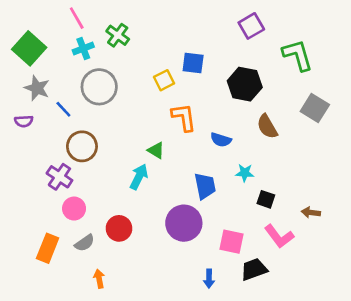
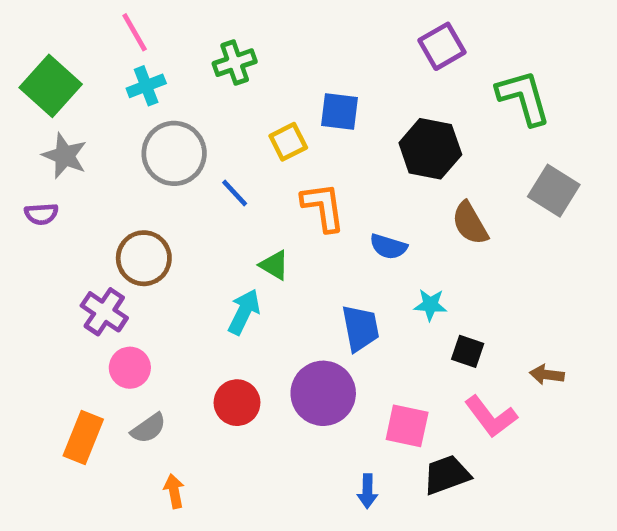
green cross: (118, 35) -> (235, 63), moved, turned 35
blue line: (63, 109) -> (235, 193), moved
red circle: (119, 228) -> (237, 403), moved

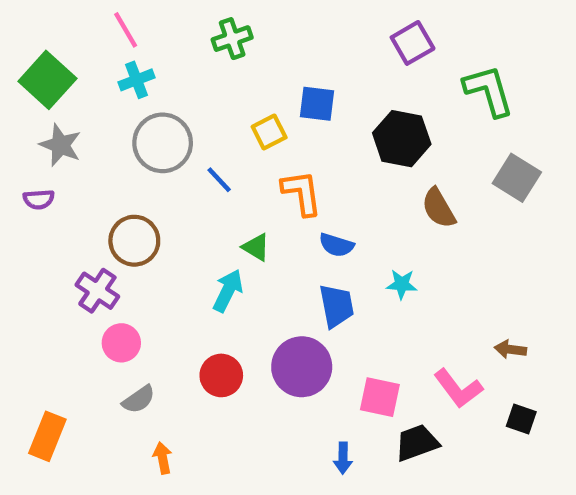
green cross: (235, 63) -> (232, 39), moved
blue semicircle: (388, 247) -> (336, 245), moved
black square: (468, 351) -> (521, 419), moved
orange rectangle: (83, 438) -> (47, 436), moved

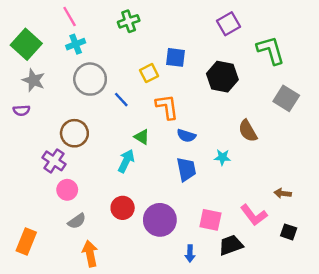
brown semicircle: (439, 208) -> (248, 131), moved
purple circle: (302, 367) -> (160, 220), moved
orange arrow: (163, 458) -> (90, 254), size x1.5

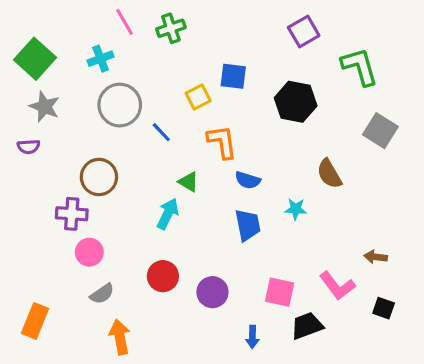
pink line: (70, 17) -> (125, 22), moved
purple cross: (54, 161) -> (72, 214), turned -30
purple circle: (160, 220) -> (212, 292), size x0.7

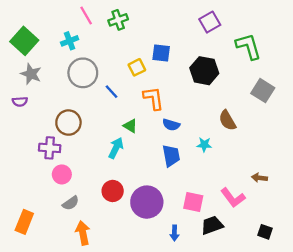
purple circle: (212, 292) -> (147, 202), size x1.5
black square: (384, 308) -> (265, 232), moved

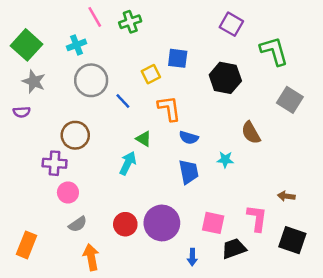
purple square: (210, 22) -> (231, 24), turned -30
red circle: (113, 191) -> (125, 224), moved
pink L-shape: (233, 198) -> (257, 218), turned -135
black square: (265, 232) -> (292, 240), moved, size x1.6

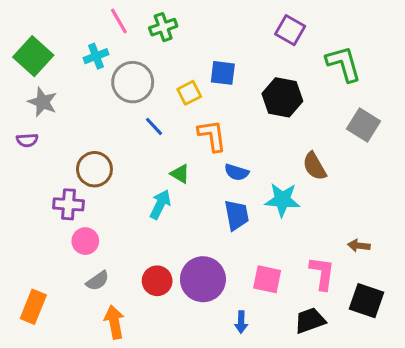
gray circle: (91, 80) -> (133, 82), moved
cyan star: (225, 160) -> (282, 200), size x1.6
black trapezoid: (234, 249) -> (310, 321), moved

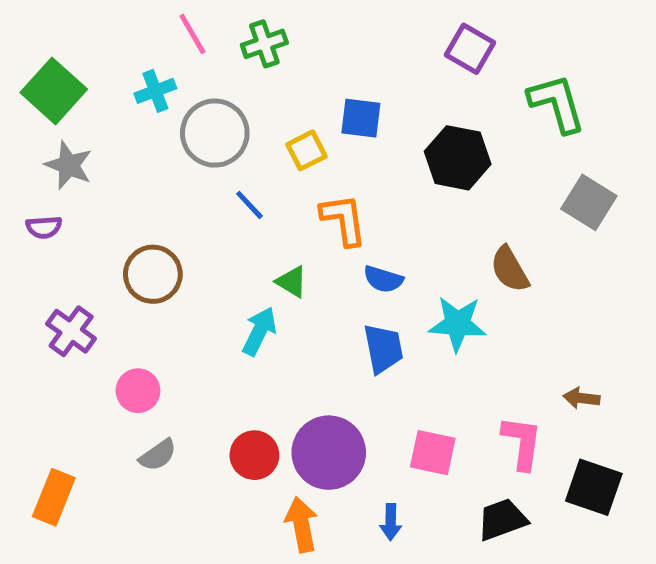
purple cross: (68, 204) -> (71, 331), moved, turned 32
orange arrow: (114, 322) -> (301, 524), moved

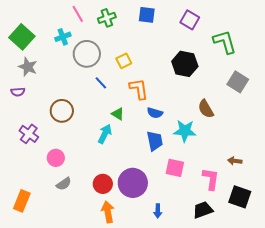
blue square: (361, 118) -> (147, 15), moved
pink square: (433, 453) -> (175, 168), moved
orange arrow: (301, 524) -> (108, 212), moved

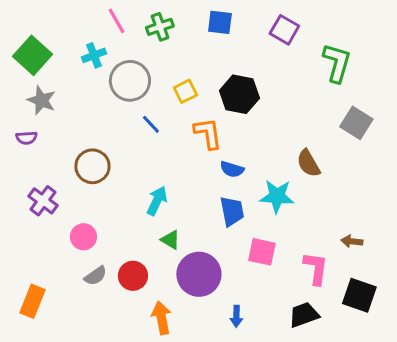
green L-shape: (225, 42) -> (337, 63), turned 32
black hexagon: (185, 64) -> (239, 94), moved
green triangle: (118, 114) -> (170, 240), moved
red circle: (103, 184) -> (133, 276), moved

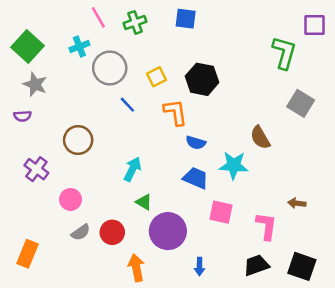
purple square: (284, 30) -> (315, 25), moved, turned -30
blue trapezoid: (232, 211) -> (196, 178), turned -56
black square: (359, 295) -> (302, 266), moved

